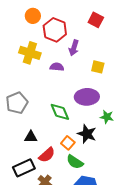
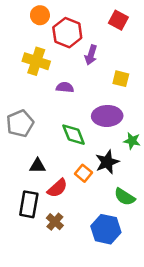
purple semicircle: (57, 67) -> (65, 87), moved
black star: (87, 134) -> (107, 162), turned 30
green semicircle: (75, 162) -> (125, 197), moved
black rectangle: (24, 168) -> (29, 204), turned -55

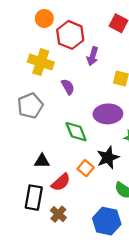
purple semicircle: (65, 87) -> (68, 87), turned 56
gray pentagon: (20, 123) -> (30, 106), moved

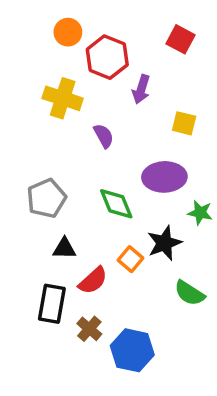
gray pentagon: (30, 106) -> (46, 198), moved
blue hexagon: (107, 221) -> (132, 350), moved

